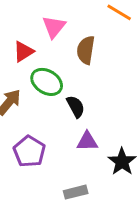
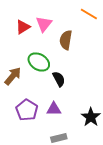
red triangle: (23, 51) -> (23, 27), moved
purple triangle: (87, 141) -> (54, 109), moved

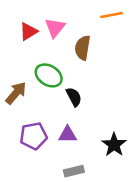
orange line: (89, 14) -> (112, 15), turned -42
purple pentagon: (27, 110) -> (34, 136), turned 30

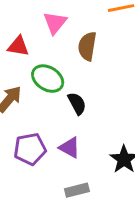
red triangle: (29, 31) -> (18, 46), moved, turned 42
purple triangle: (68, 135) -> (70, 148), turned 30

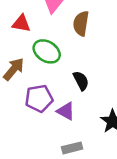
black semicircle: (77, 103) -> (81, 81), moved
purple pentagon: (30, 149) -> (39, 98), moved

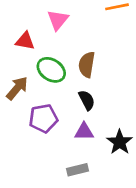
brown semicircle: (81, 23) -> (87, 65), moved
purple triangle: (66, 111) -> (84, 132), moved, turned -30

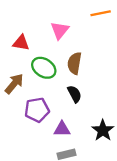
pink triangle: (58, 20) -> (60, 30), moved
purple triangle: (84, 132) -> (62, 129), moved

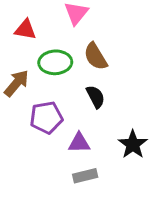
brown semicircle: (74, 63) -> (96, 56), turned -40
green ellipse: (44, 68) -> (55, 62), turned -35

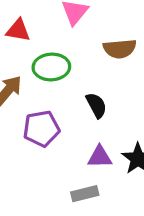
brown semicircle: (96, 56) -> (120, 49), moved, turned -64
purple triangle: (79, 143) -> (100, 157), moved

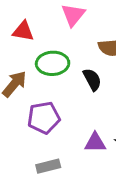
black semicircle: (96, 105) -> (92, 80), moved
gray rectangle: (85, 194) -> (48, 166), moved

